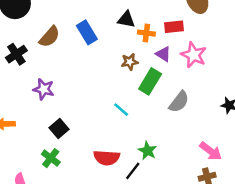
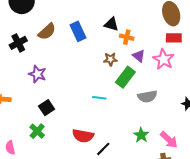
red rectangle: (174, 27) -> (174, 38), moved
gray semicircle: (179, 102) -> (147, 96), turned 36
cyan line: (121, 110) -> (99, 98), turned -40
green star: (148, 151) -> (141, 135), moved

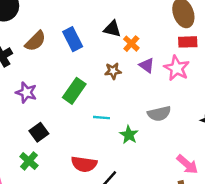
orange cross: (127, 37) -> (131, 44), turned 32
green rectangle: (125, 77) -> (74, 91), moved
green star: (141, 135) -> (129, 135), moved

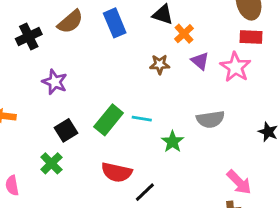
green rectangle: (74, 91) -> (109, 120), moved

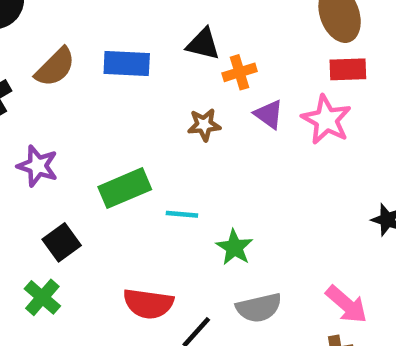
blue rectangle: (115, 23) -> (127, 64), turned -60
orange cross: (184, 34) -> (240, 72), turned 30
gray semicircle: (210, 119) -> (259, 308), moved
green rectangle: (109, 120) -> (125, 188), moved, turned 32

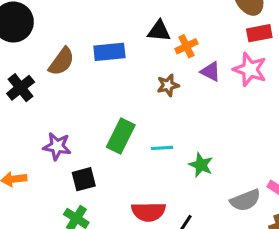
purple star: (37, 166) -> (57, 146), moved
green rectangle: (125, 188) -> (121, 136), turned -32
black square: (62, 242) -> (84, 179), turned 30
gray semicircle: (259, 308) -> (245, 200), moved

